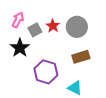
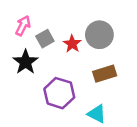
red star: (53, 26) -> (72, 44), moved

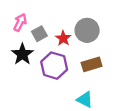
purple hexagon: (59, 93) -> (54, 66), moved

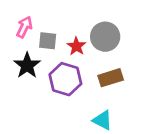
gray square: (39, 34) -> (48, 41), turned 35

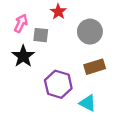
red star: (76, 46) -> (58, 12), moved
purple hexagon: (65, 79) -> (58, 84), moved

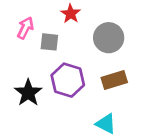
black star: (23, 56) -> (28, 93), moved
purple hexagon: (58, 84) -> (68, 80), moved

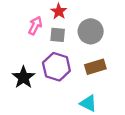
pink arrow: (25, 28) -> (35, 25), moved
gray square: (49, 42) -> (58, 35), moved

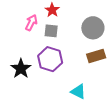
gray circle: (91, 31) -> (93, 28), moved
brown rectangle: (95, 67) -> (96, 56), moved

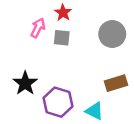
brown rectangle: (96, 56) -> (116, 83), moved
purple hexagon: (50, 59) -> (58, 102), moved

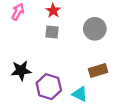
pink arrow: (38, 28) -> (18, 12), moved
black star: (25, 83) -> (21, 70), turned 30

